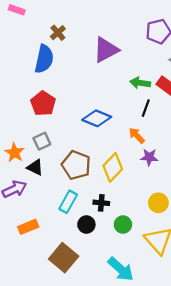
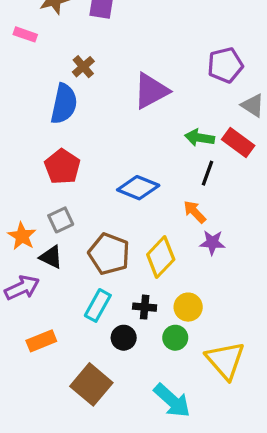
yellow circle: (158, 203) -> (188, 307), moved

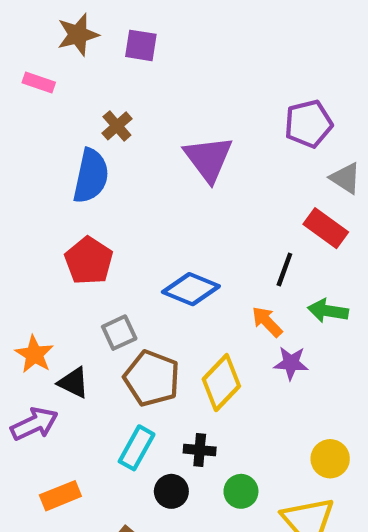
purple triangle: (151, 91) -> (208, 159), turned -39
green arrow: (199, 138) -> (328, 311), moved
gray square: (61, 220) -> (119, 333), moved
yellow circle: (188, 307) -> (330, 459), moved

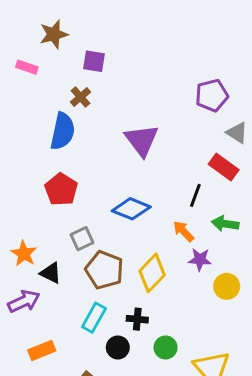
purple square: (141, 45) -> (94, 61), moved
purple triangle: (208, 159) -> (142, 140), moved
yellow circle: (330, 459) -> (227, 286), moved

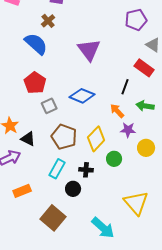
blue semicircle: (63, 131) -> (36, 44), turned -60
gray square: (82, 239) -> (49, 106), moved
green circle: (166, 347) -> (114, 159), moved

